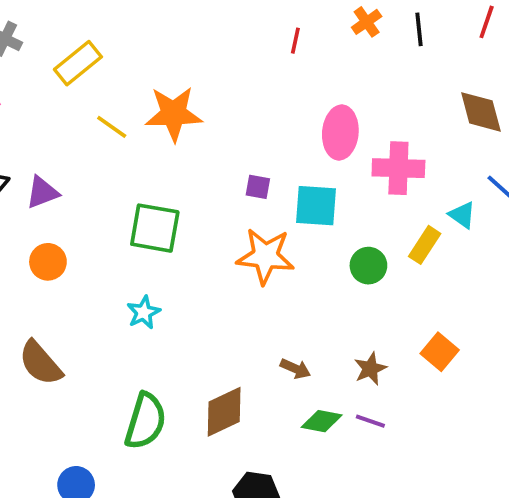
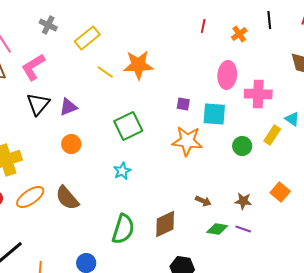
orange cross: (367, 22) -> (239, 34), moved
green square: (155, 228) -> (128, 126), turned -36
brown star: (370, 369) -> (243, 201), turned 30

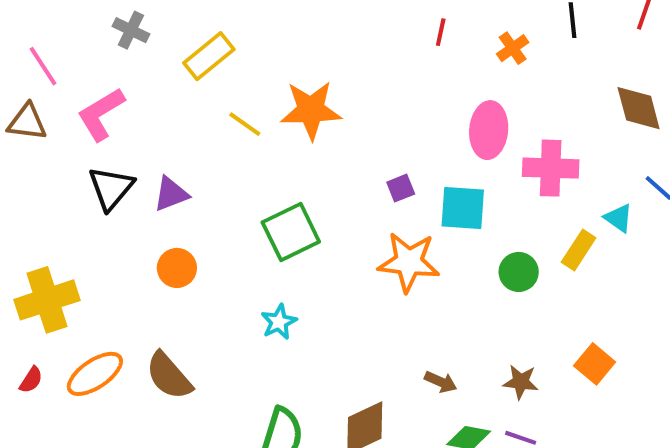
purple square: (183, 104) -> (401, 188), turned -32

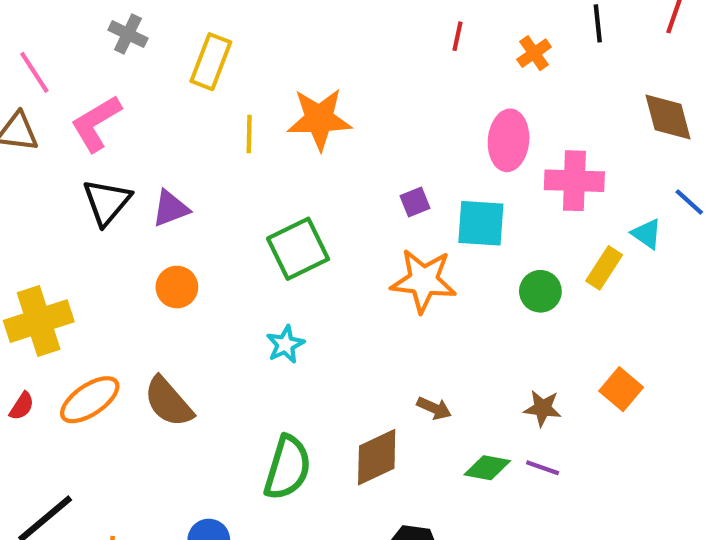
yellow rectangle: (209, 56) -> (211, 62), turned -30
yellow line: (245, 124) -> (249, 134), turned 56
brown arrow: (441, 382) -> (434, 408), moved

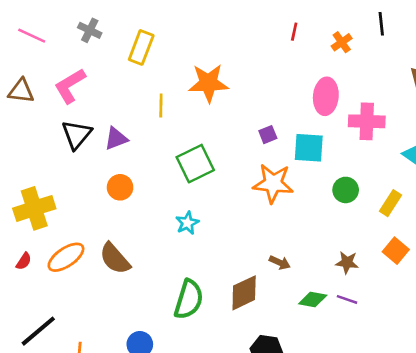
pink line: (34, 72) -> (32, 36), moved, turned -32
yellow line: (249, 134) -> (161, 106), moved
yellow rectangle: (604, 268) -> (390, 203), moved

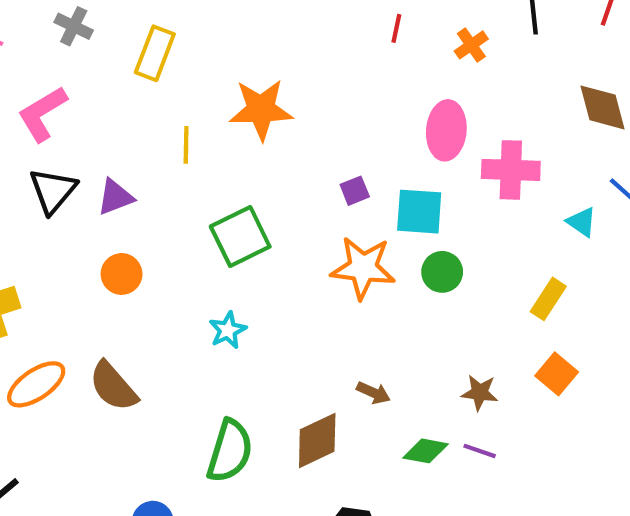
green circle: (346, 190) -> (442, 272), moved

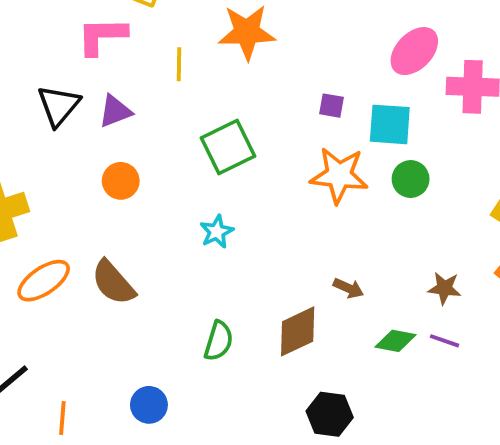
pink L-shape: (42, 114) -> (102, 36), moved, turned 30
pink ellipse: (446, 130) -> (414, 51), turned 39
purple square: (355, 191) -> (332, 106), turned 32
green semicircle: (230, 451) -> (219, 341), size x0.7

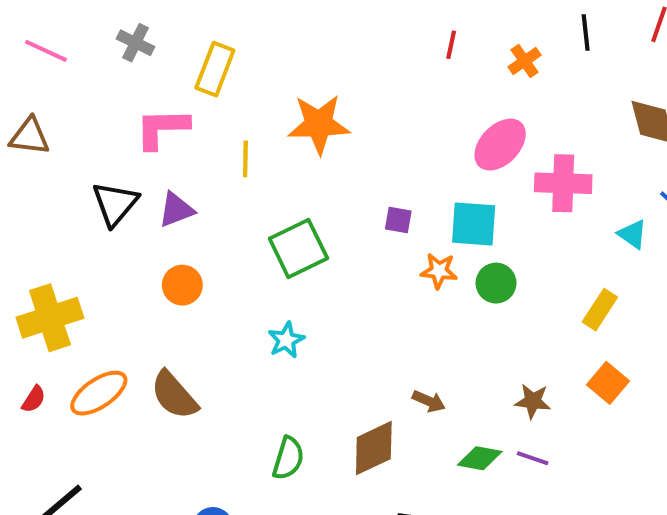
purple square: (332, 106) -> (398, 220), moved
orange star: (339, 175) -> (439, 271), moved, size x0.6

